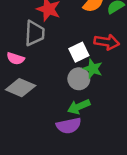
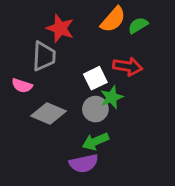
green star: (93, 69) -> (112, 97), turned 30
gray diamond: (21, 88) -> (48, 113), moved

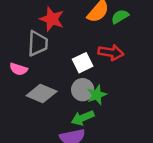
green star: (112, 97) -> (97, 95), moved

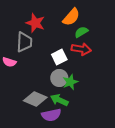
green semicircle: (120, 16) -> (81, 32), moved
gray diamond: (42, 94) -> (35, 99), moved
green arrow: (83, 118) -> (59, 100), turned 48

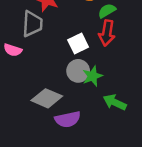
red arrow: (81, 49) -> (107, 33), turned 90
green arrow: (59, 100) -> (115, 102), moved

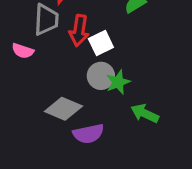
red arrow: (107, 33) -> (79, 31), moved

